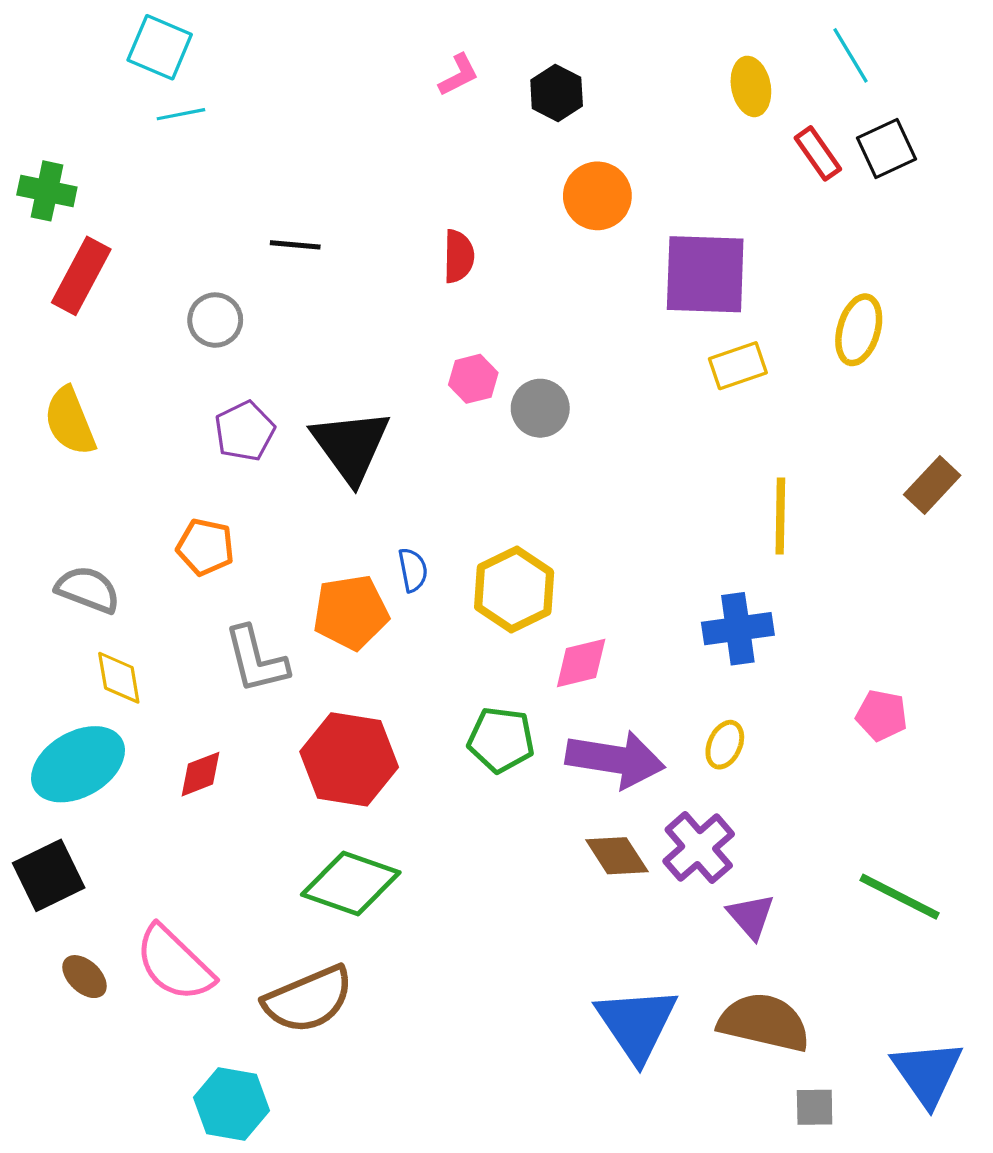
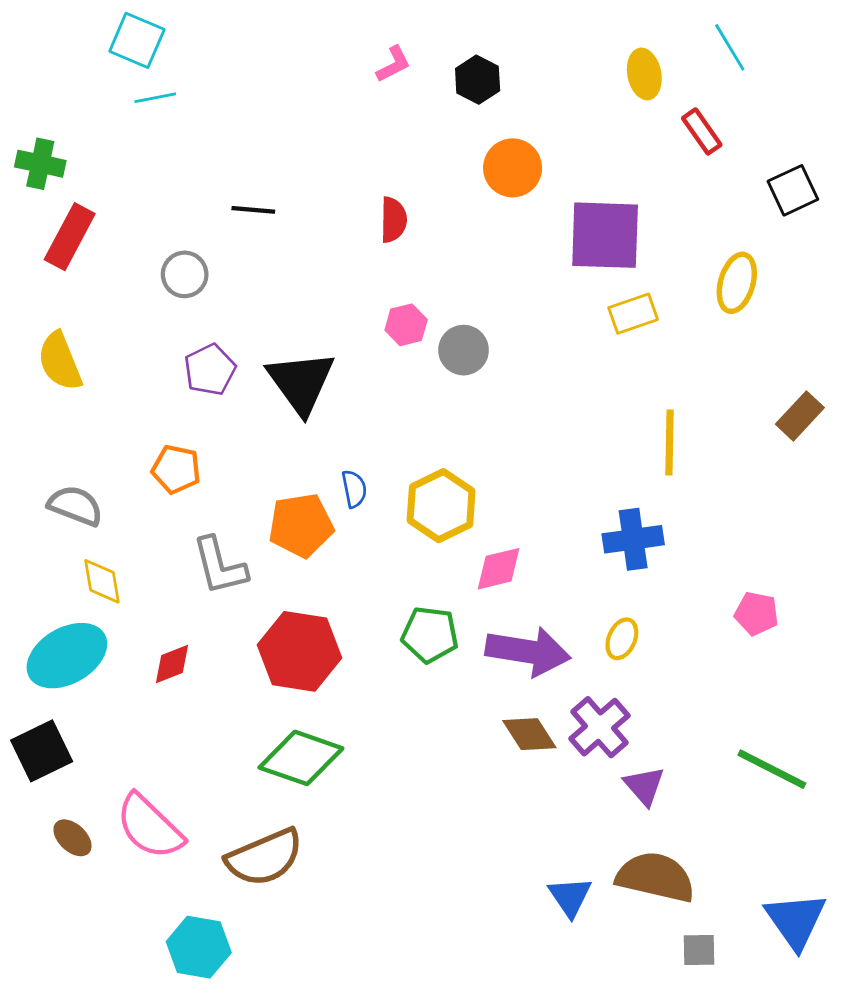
black square: (886, 149) -> (793, 190), moved
blue triangle: (637, 1024) -> (570, 897), moved, size x0.6

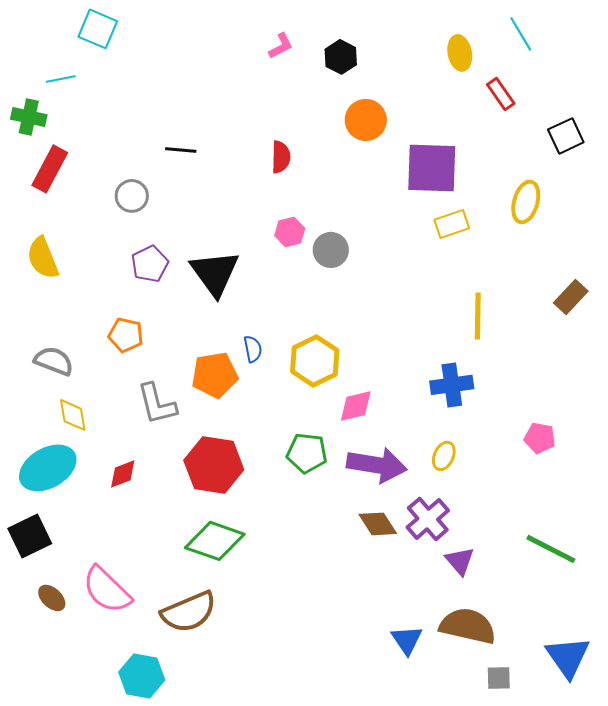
cyan line: (155, 98) -> (61, 79), moved

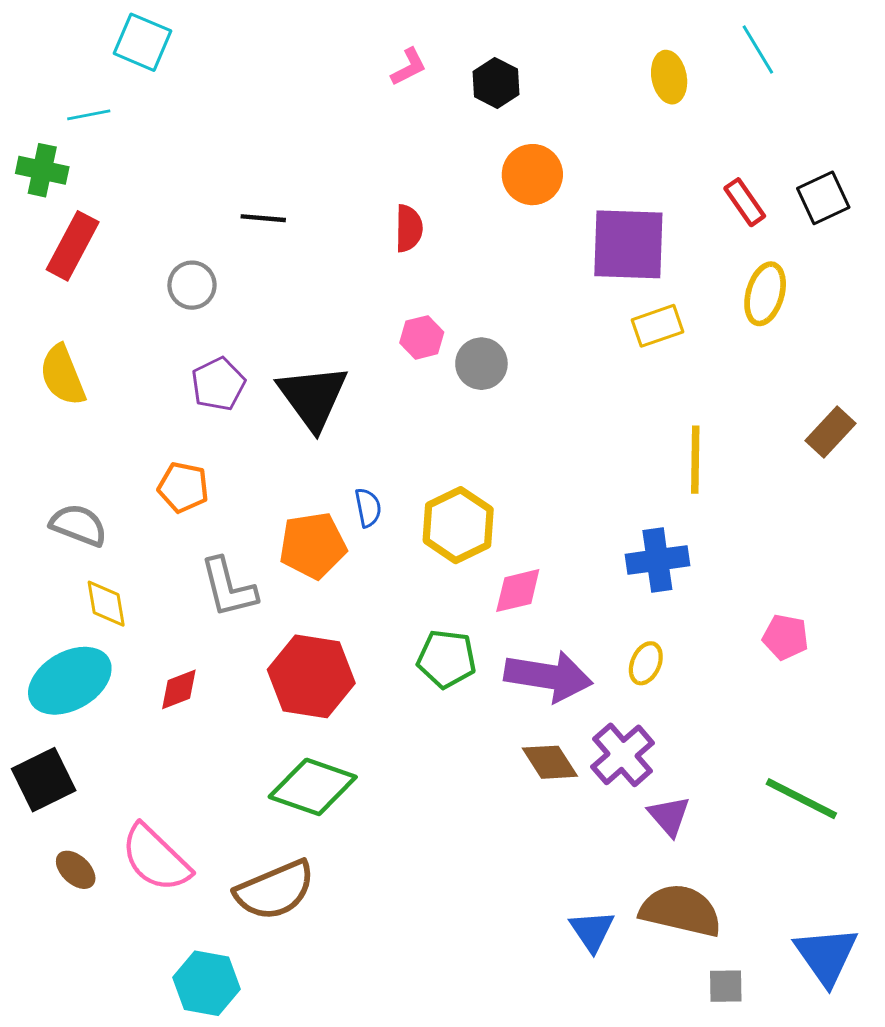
red rectangle: (501, 94) -> (745, 202), moved

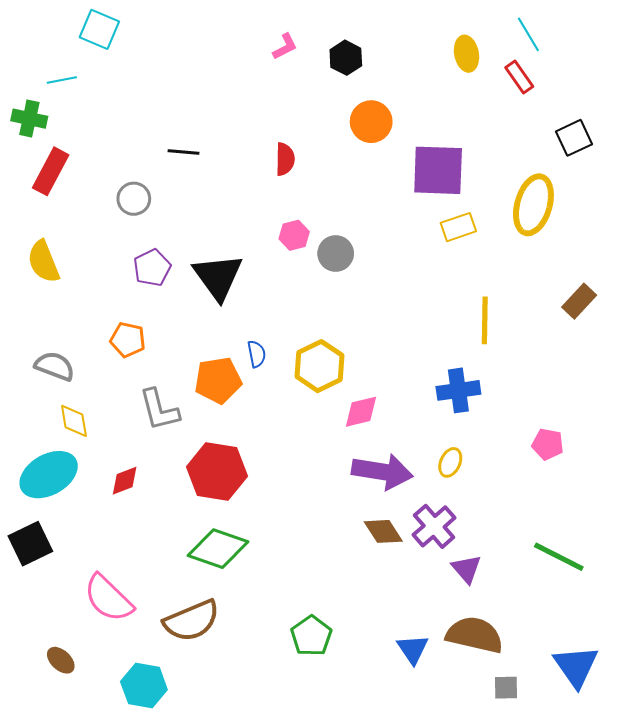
red rectangle: (745, 202) -> (519, 77), moved
yellow ellipse: (765, 294) -> (533, 205), size x1.4
green pentagon: (447, 659) -> (311, 636), moved, turned 30
brown ellipse: (76, 870) -> (61, 660), moved

